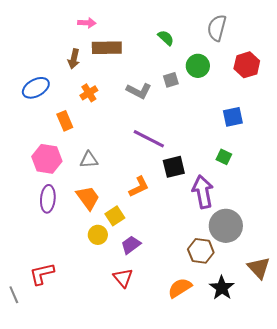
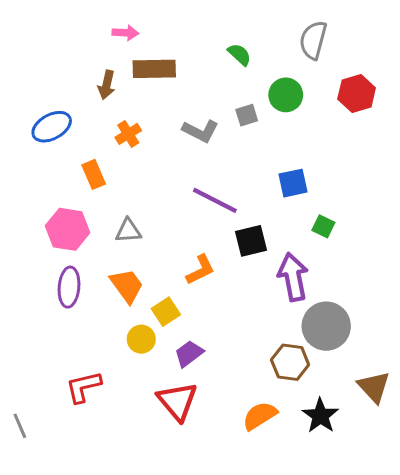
blue square: (233, 117) -> (293, 183), moved
red L-shape: (42, 274) -> (83, 387), moved
red triangle: (123, 278) -> (177, 401), size x1.4

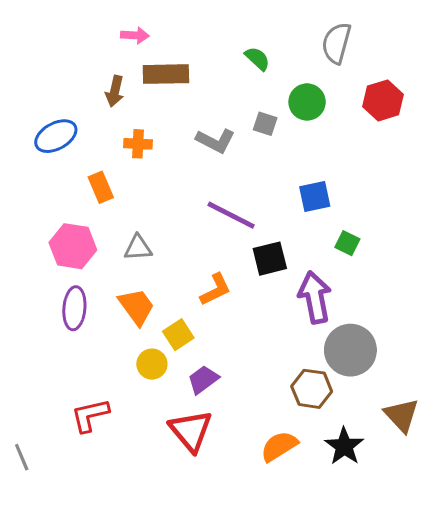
gray square: (247, 115) -> (265, 124), turned 35
orange cross: (128, 134) -> (138, 144), turned 35

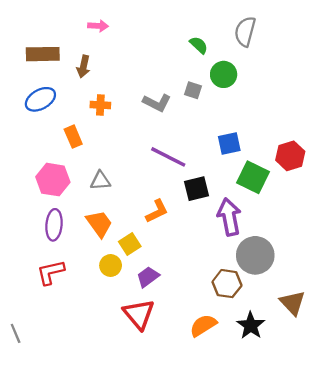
green semicircle: (257, 59) -> (199, 45), moved
brown rectangle: (166, 74) -> (43, 54), moved
red hexagon: (383, 100) -> (290, 156), moved
green square: (347, 243) -> (253, 177), size x1.8
red L-shape: (90, 415) -> (51, 272), moved

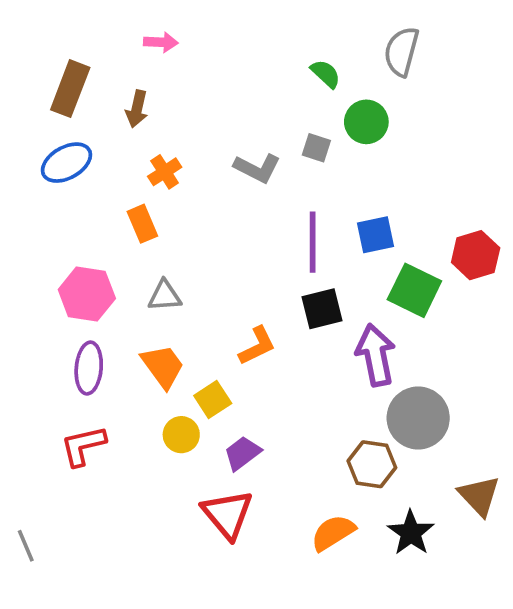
brown rectangle: (43, 54) -> (70, 89), turned -68
orange cross: (100, 105) -> (165, 172), turned -36
orange rectangle: (73, 137) -> (142, 224), moved
purple line: (168, 157) -> (313, 242), moved, turned 63

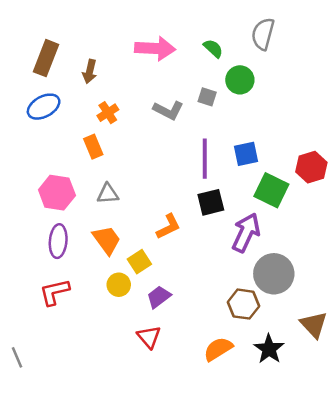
pink arrow: (161, 42) -> (155, 48), moved, size x1.8
purple arrow: (376, 355) -> (246, 233), turned 36
red triangle: (228, 514) -> (149, 337), size x0.7

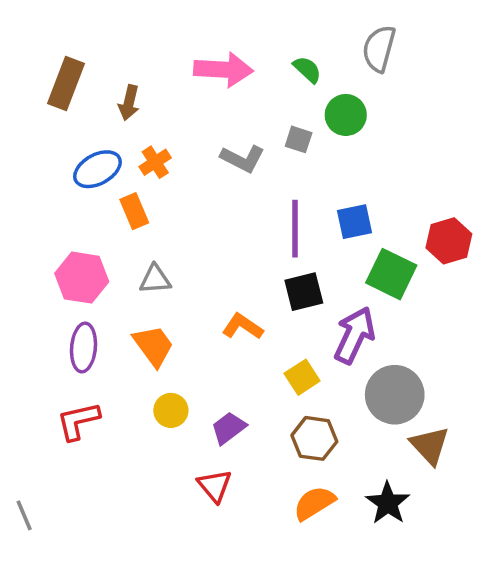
blue ellipse: (44, 107) -> (97, 169), moved
orange L-shape: (168, 227) -> (243, 327), turned -120
yellow square: (139, 262) -> (302, 377), moved
brown hexagon: (244, 304) -> (314, 438), moved
brown triangle: (314, 325) -> (430, 445), moved

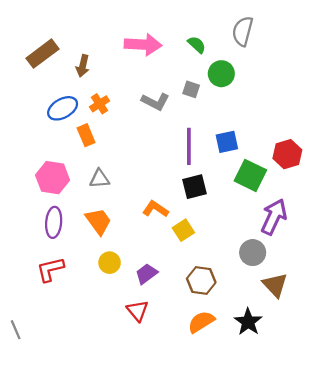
brown rectangle: (66, 84) -> (42, 54), turned 32
purple arrow: (354, 335) -> (274, 217), moved
yellow square: (302, 377) -> (183, 230), moved
gray circle: (395, 395) -> (253, 253), size x0.7

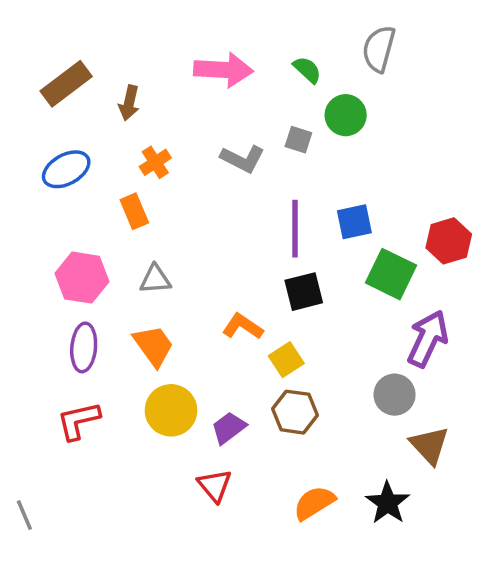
blue ellipse: (63, 108) -> (66, 169), moved
yellow circle: (110, 263) -> (171, 410), size x1.5
brown hexagon: (201, 281) -> (295, 412), moved

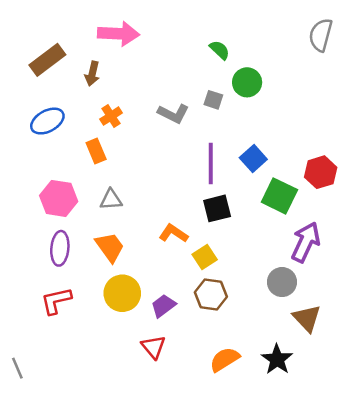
gray semicircle: (379, 49) -> (321, 35), moved
pink arrow: (223, 70) -> (119, 34), moved
blue square: (354, 222) -> (253, 158), turned -30

